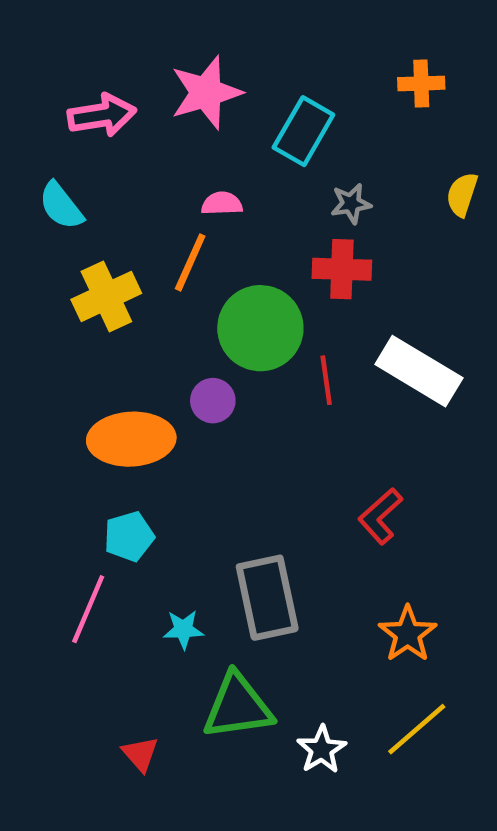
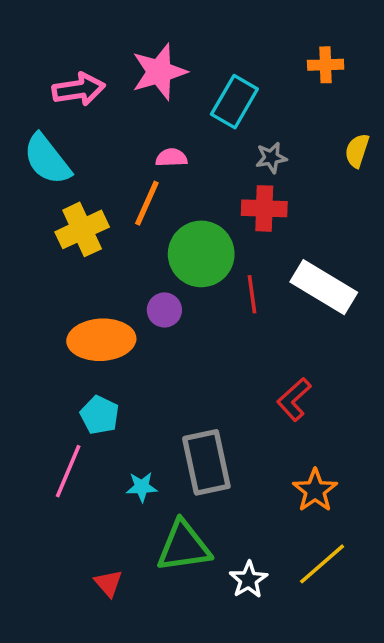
cyan semicircle: (61, 206) -> (47, 159), size x1.4
cyan pentagon: (129, 537) -> (100, 415), turned -30

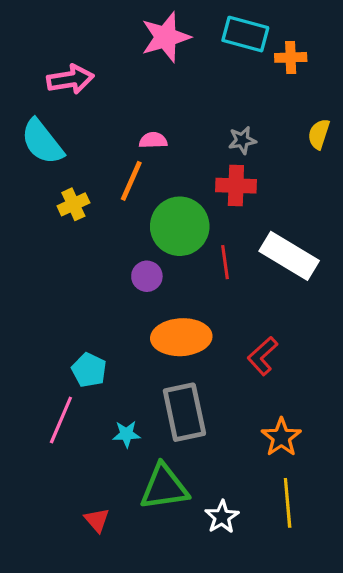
pink star: (159, 72) -> (166, 37), moved
cyan rectangle: (234, 102) -> (245, 34), moved, turned 75
yellow cross: (82, 229) -> (73, 204), size x0.7
orange ellipse: (101, 340) -> (181, 337), moved
yellow line: (322, 564) -> (288, 503), turned -54

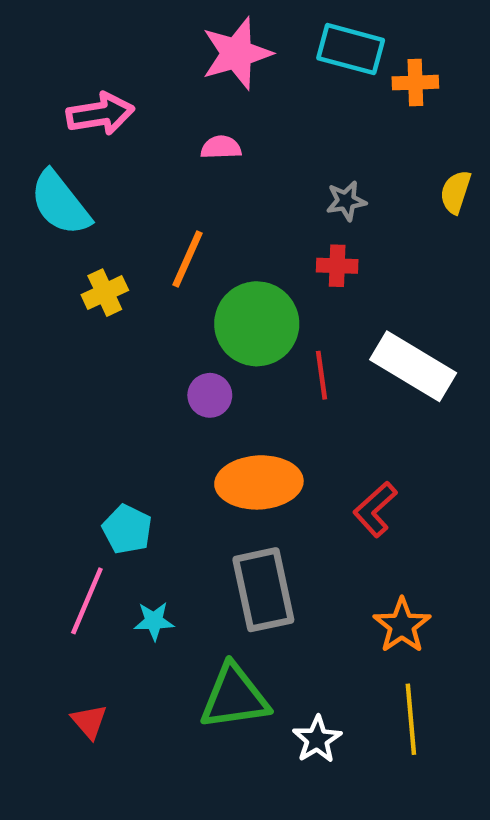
pink semicircle: (153, 140) -> (221, 147), moved
red cross: (236, 186) -> (337, 266), size x0.7
cyan star: (127, 434) -> (154, 621), moved
red triangle: (97, 520) -> (89, 722), moved

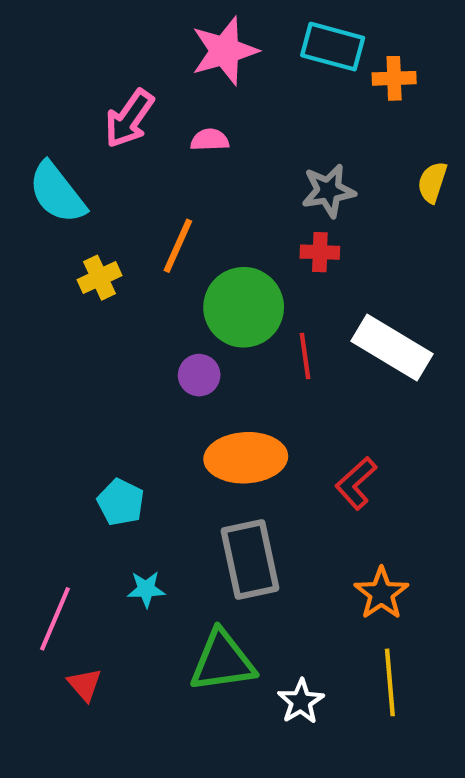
pink arrow: (100, 114) -> (129, 119), moved, turned 134
gray star: (346, 201) -> (328, 191), size x1.4
pink line: (87, 601) -> (55, 619), moved

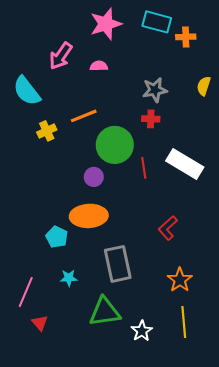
orange line: (178, 246) -> (84, 116), turned 44
orange ellipse: (246, 458) -> (89, 216), moved

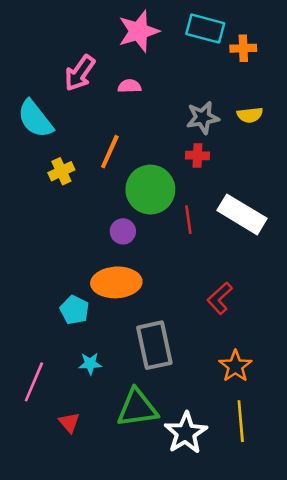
yellow semicircle: (204, 86) -> (250, 115), moved, turned -114
orange line: (84, 116) -> (110, 152), turned -44
red triangle: (40, 323) -> (69, 422), moved
white star: (142, 331) -> (186, 433), size x1.5

